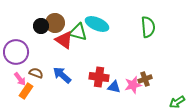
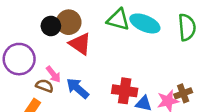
cyan ellipse: (97, 24) -> (145, 23), moved
green triangle: (78, 32) -> (118, 20), moved
pink arrow: (20, 79) -> (53, 74), moved

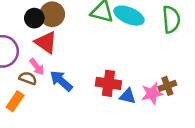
red triangle: (80, 44) -> (46, 42), moved

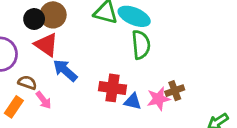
green semicircle: (171, 19) -> (141, 45), moved
pink arrow: (37, 67) -> (44, 100), moved
blue arrow: (61, 81) -> (65, 70), moved

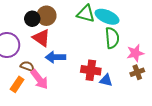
blue arrow: (65, 70) -> (55, 57), turned -42
pink star: (158, 99) -> (135, 53), moved
pink arrow: (44, 100) -> (39, 79), size x1.5

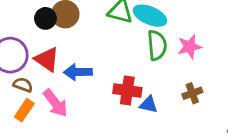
red triangle: (41, 38) -> (47, 59), moved
pink star: (135, 53) -> (189, 47), moved
brown semicircle: (27, 66) -> (23, 85), moved

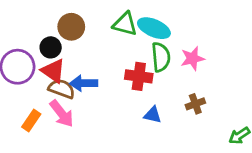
black circle: (45, 18) -> (51, 47), moved
brown semicircle: (23, 85) -> (62, 89), moved, size x1.4
red cross: (127, 90) -> (139, 76), moved

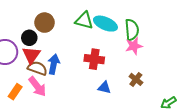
green semicircle: (161, 57) -> (132, 30), moved
red triangle: (53, 71) -> (31, 55), turned 30
blue arrow: (84, 83) -> (54, 64), turned 102
brown cross: (195, 104) -> (136, 79), turned -32

